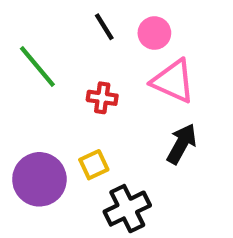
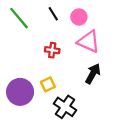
green line: (37, 66) -> (19, 18), moved
black cross: (127, 209) -> (65, 107), turned -30

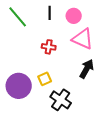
black line: (53, 14) -> (50, 13), turned 32

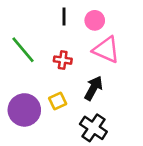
green line: (18, 17) -> (23, 50), moved
black arrow: (87, 69) -> (93, 88), moved
black cross: (61, 100) -> (93, 128), moved

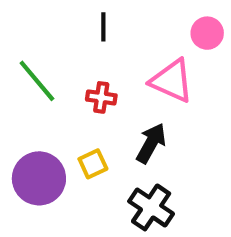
pink circle: (95, 20) -> (207, 33), moved

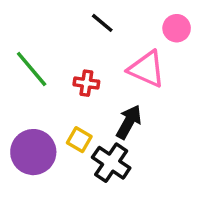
black line: (103, 27) -> (102, 23), moved, turned -50
yellow square: (93, 164) -> (79, 140), turned -35
black cross: (151, 207) -> (111, 163), moved

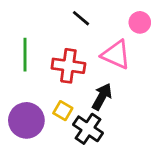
green line: (32, 69) -> (25, 55), turned 40
red cross: (86, 83) -> (68, 66), size x1.6

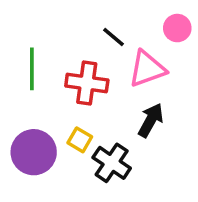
black line: (81, 18) -> (113, 37), moved
pink triangle: (116, 55) -> (147, 69), turned -44
black arrow: (102, 97) -> (151, 120), moved

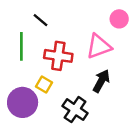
black line: (113, 37) -> (40, 20), moved
yellow square: (80, 140) -> (44, 85), moved

